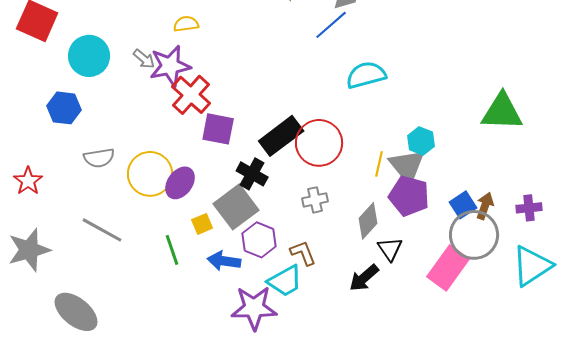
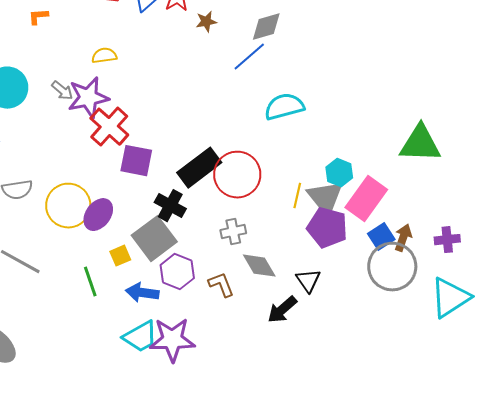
gray diamond: (368, 221) -> (259, 266), moved, turned -72
pink rectangle: (448, 268) -> (366, 199), moved
cyan trapezoid: (285, 281) -> (140, 337), moved

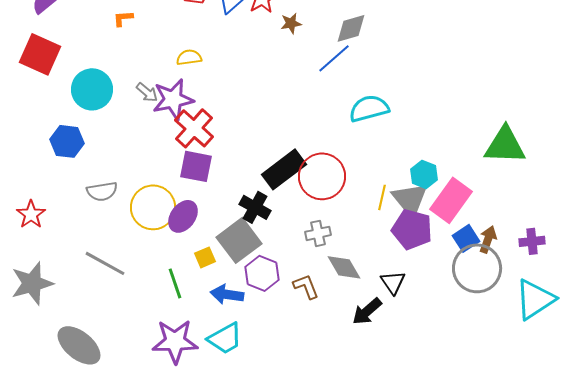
purple square: (136, 161) -> (196, 166), moved
purple star: (172, 340) -> (175, 341), moved

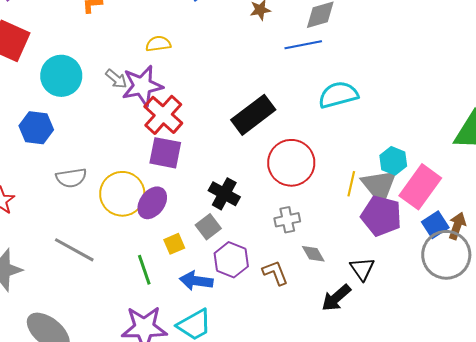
blue line: (334, 58) -> (303, 45), turned 30
black rectangle: (284, 169) -> (253, 115), moved
gray square: (239, 240) -> (208, 227), size x0.6
gray diamond: (344, 267) -> (313, 254), size x0.7

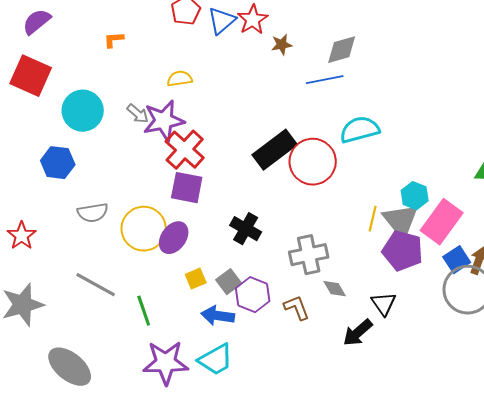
red circle: (291, 163) -> (313, 162), moved
gray cross: (287, 220) -> (309, 255), size x1.5
gray square: (208, 227) -> (229, 282), moved
green line: (144, 270) -> (144, 311), moved

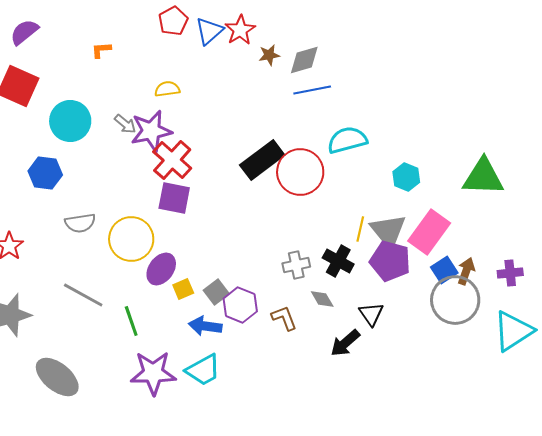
gray diamond: (342, 50) -> (304, 60), moved
cyan hexagon: (415, 196) -> (406, 177), moved
black cross: (246, 229) -> (338, 261), moved
purple ellipse: (174, 238) -> (161, 269), moved
gray cross: (309, 255) -> (296, 265), size x0.7

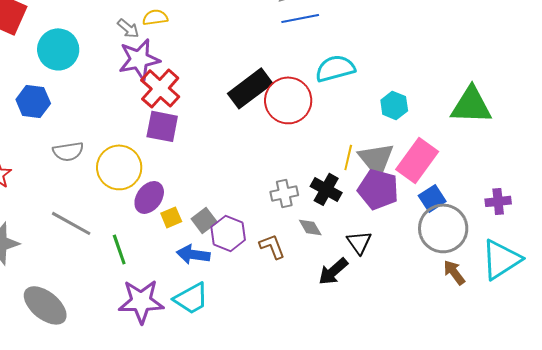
gray arrow: (125, 124) -> (128, 28), moved
brown arrow: (466, 271) -> (454, 272), moved, turned -56

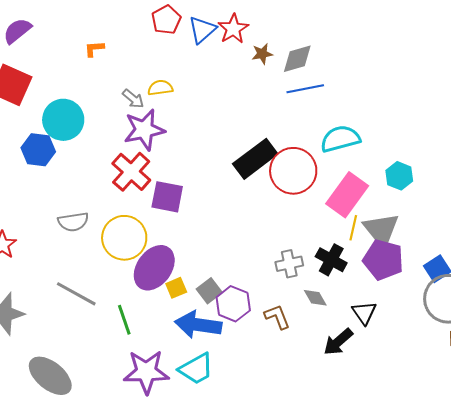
red cross: (160, 88) -> (131, 172), moved
blue hexagon: (33, 101) -> (38, 150), moved
pink rectangle: (417, 160) -> (347, 195), moved
purple ellipse: (149, 197) -> (154, 268), size x1.4
blue arrow: (193, 254) -> (198, 325), size x1.4

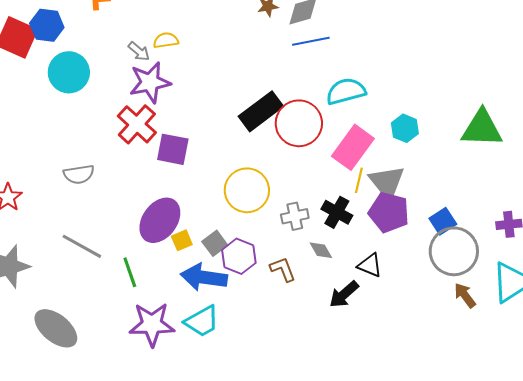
blue hexagon: (38, 150) -> (47, 25), moved
yellow circle: (124, 238) -> (247, 190), moved
black triangle: (364, 313) -> (370, 265), turned -32

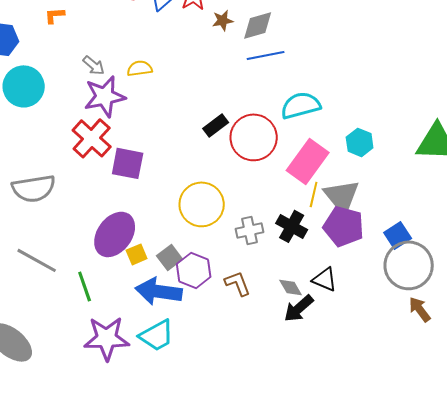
yellow semicircle: (166, 40) -> (140, 68), moved
black rectangle: (261, 111) -> (216, 125), size x0.6
gray semicircle: (79, 174) -> (34, 188), size x1.4
gray diamond: (321, 250) -> (291, 287), moved

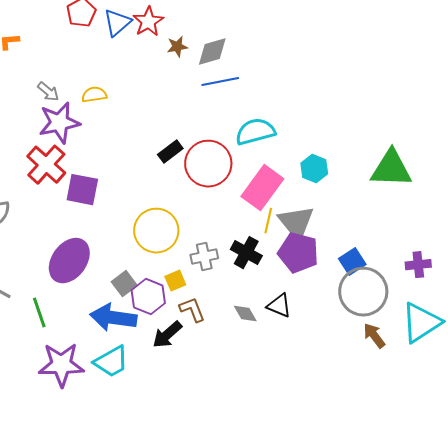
yellow square: (137, 254) -> (175, 281), moved
black arrow: (299, 308) -> (167, 335), moved

